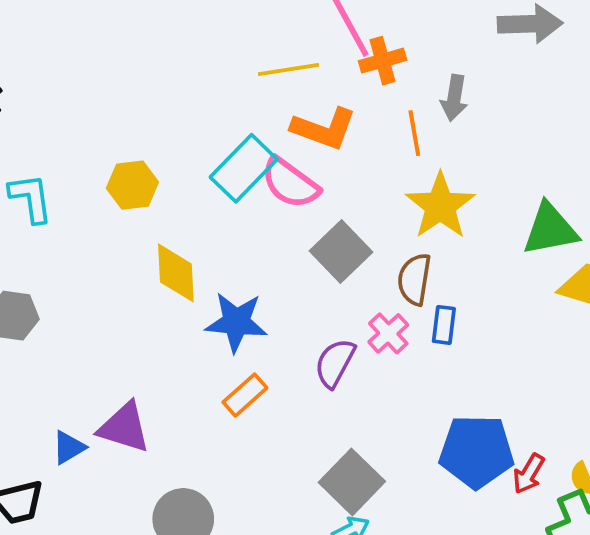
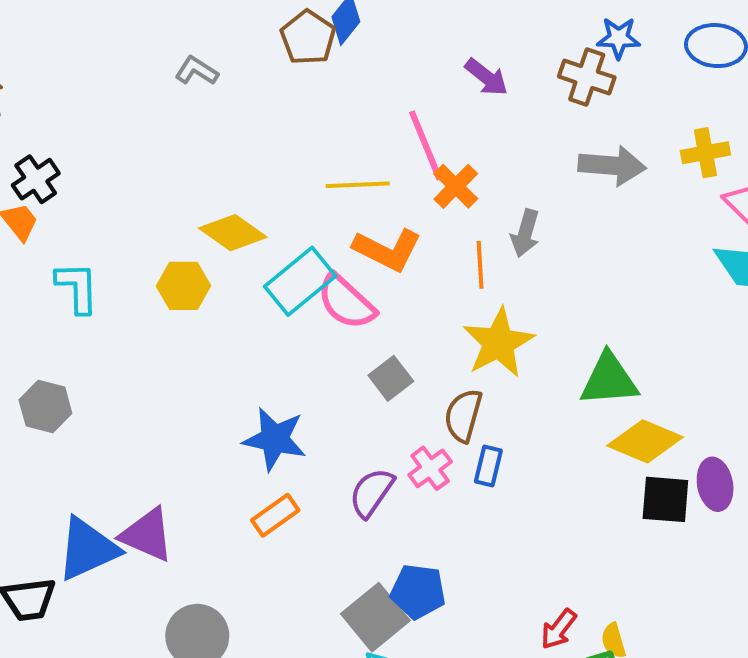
orange cross: (383, 61) -> (456, 186), turned -36
gray square: (341, 251) -> (391, 378), size x0.7
yellow diamond: (176, 273) -> (233, 233), moved, turned -58
blue triangle: (69, 447) -> (88, 549), size x1.8
blue pentagon: (476, 451) -> (418, 591), moved, size x0.7

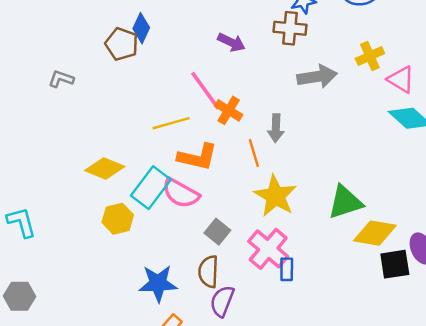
yellow hexagon: (184, 286) -> (118, 219), moved
brown semicircle: (463, 415) -> (208, 272), moved
pink cross: (430, 468) -> (268, 249), moved, size x1.6

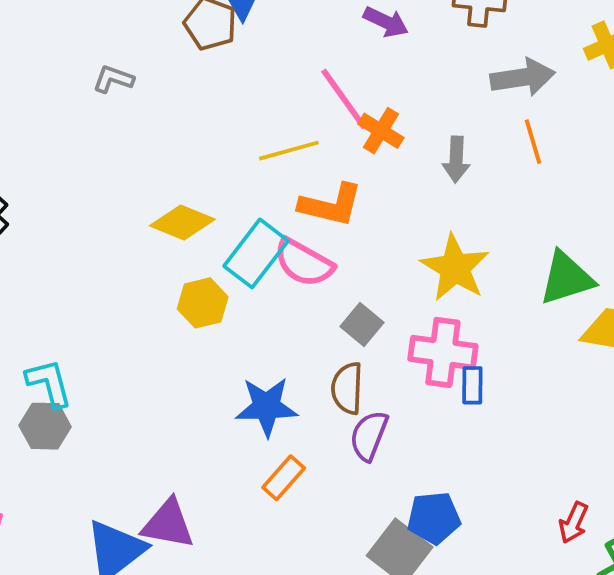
orange line: (254, 153) -> (533, 142), moved
cyan L-shape: (21, 222) -> (49, 383), moved
pink cross: (268, 249) -> (443, 352), turned -33

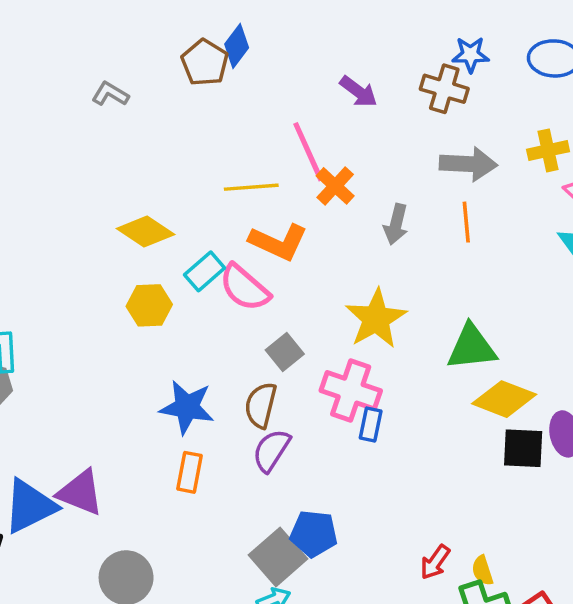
cyan rectangle: (256, 253) -> (205, 271), size x0.7
orange rectangle: (284, 478) -> (189, 472), turned -42

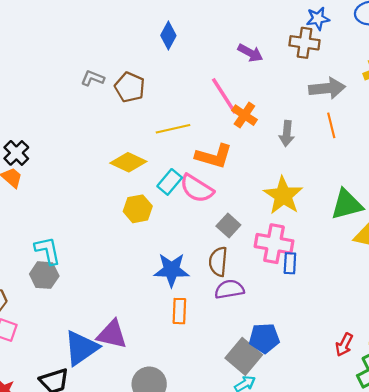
brown pentagon: (205, 63) -> (130, 87), moved
yellow line: (251, 187) -> (173, 129), moved
purple semicircle: (271, 450) -> (229, 289), turned 56

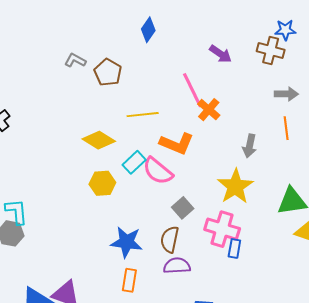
gray arrow: (327, 88) -> (286, 94), size x0.7
gray arrow: (287, 134) -> (250, 146), moved

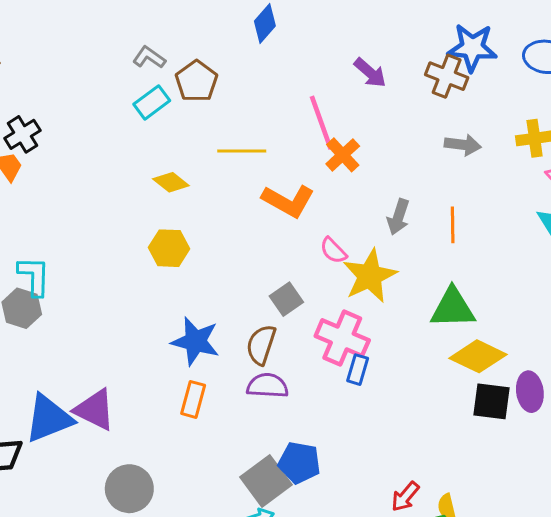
blue star: (285, 30) -> (472, 48), size x1.5
orange line: (286, 128) -> (453, 225), moved
yellow diamond: (99, 140) -> (171, 182), size x0.7
cyan rectangle: (134, 162) -> (152, 102), moved
pink semicircle: (158, 171) -> (333, 251), moved, size x0.6

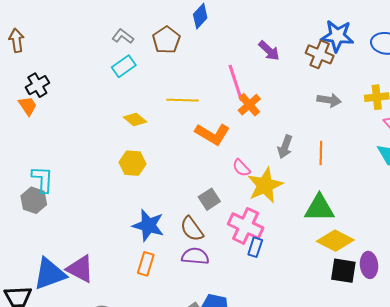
brown pentagon: (196, 81) -> (166, 40), moved
brown semicircle: (261, 345) -> (192, 229), turned -56

